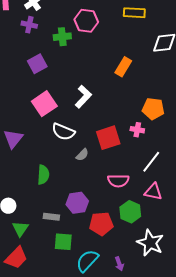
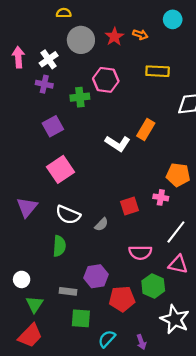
white L-shape: (83, 97) -> (118, 144), moved, turned 80
white semicircle: (63, 132) -> (68, 215), moved
red square: (108, 138) -> (129, 206), size x0.7
cyan semicircle: (87, 261) -> (107, 339), size x0.7

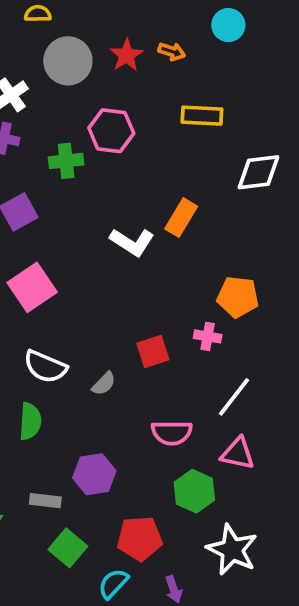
red pentagon: (122, 299) -> (140, 538), moved
green square: (81, 318) -> (68, 548), turned 36

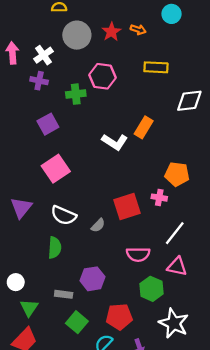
red square: (153, 352) -> (127, 206), size x1.4

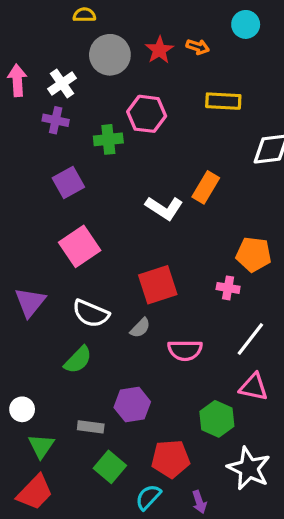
red square: (127, 206) -> (158, 285), moved
green semicircle: (55, 248) -> (78, 360), turned 40
pink semicircle: (138, 254) -> (185, 350), moved

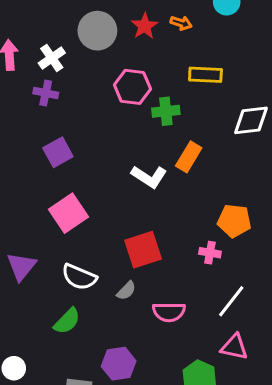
green cross: (108, 139) -> (166, 111), moved

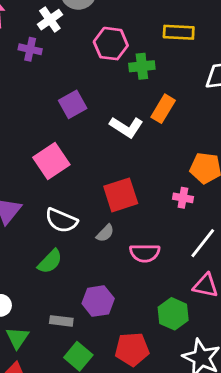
white cross: (52, 58) -> (50, 20), moved
purple square: (58, 152) -> (73, 104), moved

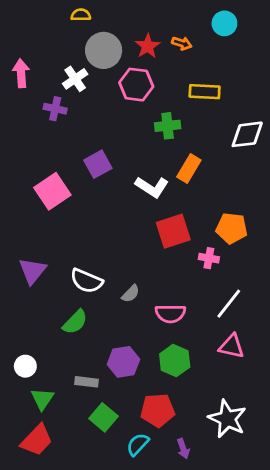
pink hexagon: (111, 44) -> (136, 85), moved
pink square: (51, 161) -> (52, 191), moved
red square: (121, 195) -> (173, 231), moved
green hexagon: (173, 314) -> (175, 360), moved

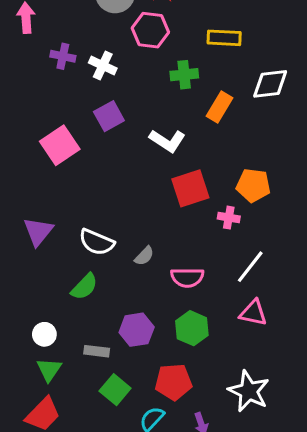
white cross: (75, 79) -> (103, 65), moved, turned -30
orange rectangle: (189, 168) -> (220, 107), moved
white circle: (25, 366) -> (44, 334), moved

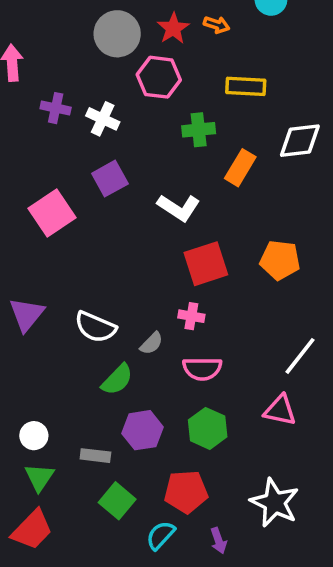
pink cross: (229, 218) -> (191, 316), moved
white line: (250, 267) -> (300, 356), moved
green semicircle: (84, 287) -> (117, 380), moved

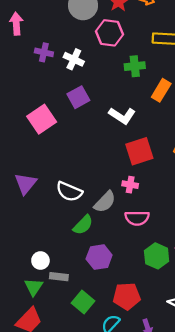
gray semicircle: (152, 343) -> (105, 202), size x1.5
green hexagon: (208, 428) -> (157, 256), moved
white circle: (34, 436) -> (40, 261), moved
gray rectangle: (95, 456) -> (59, 277), moved

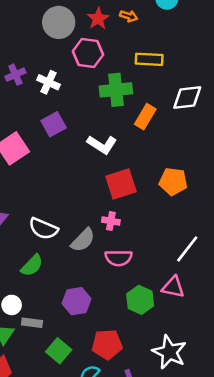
purple cross: (44, 52) -> (15, 75), turned -36
green cross: (135, 66) -> (116, 90), size x1.4
green semicircle: (83, 225) -> (32, 265), moved

